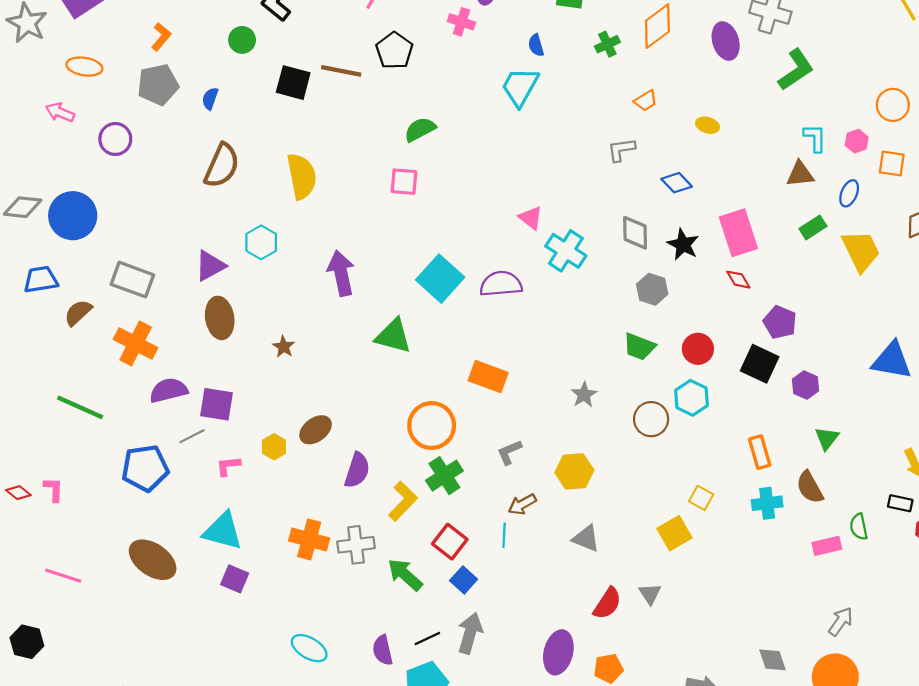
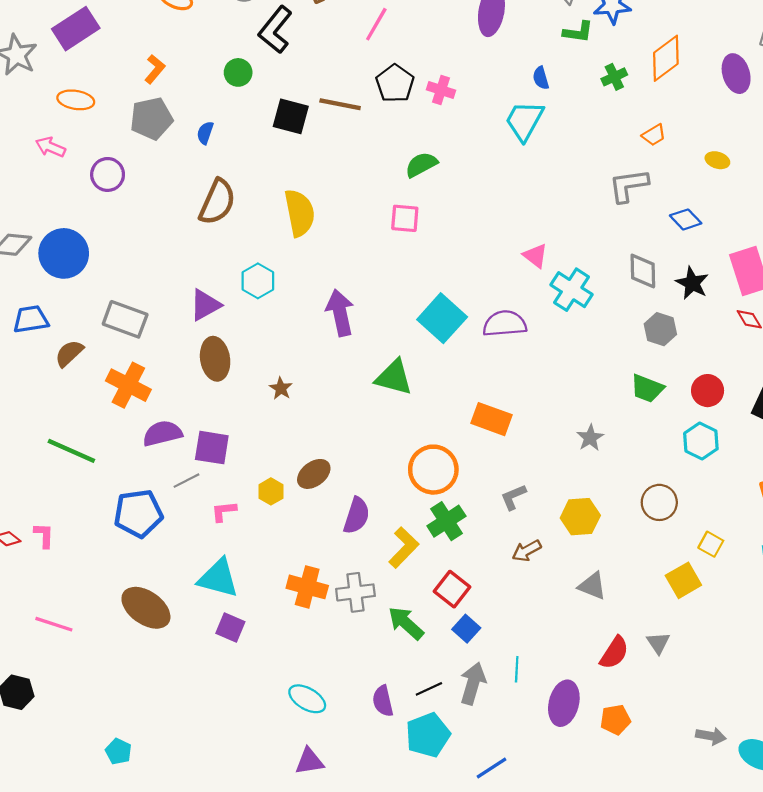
pink cross: (461, 22) -> (441, 90), moved
gray L-shape: (621, 150) -> (629, 185), size x1.4
brown circle: (651, 419) -> (659, 502), moved
cyan line: (504, 535) -> (517, 669), moved

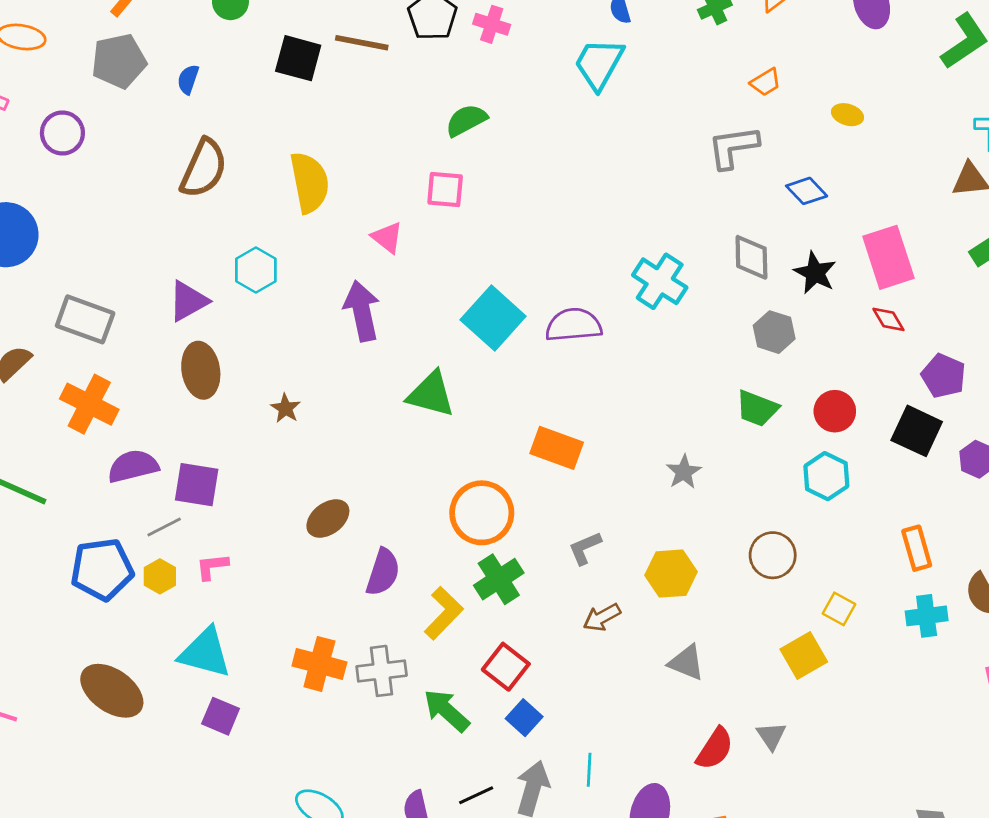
pink triangle: (535, 256) -> (387, 237), moved
yellow hexagon: (271, 491) -> (160, 576), moved

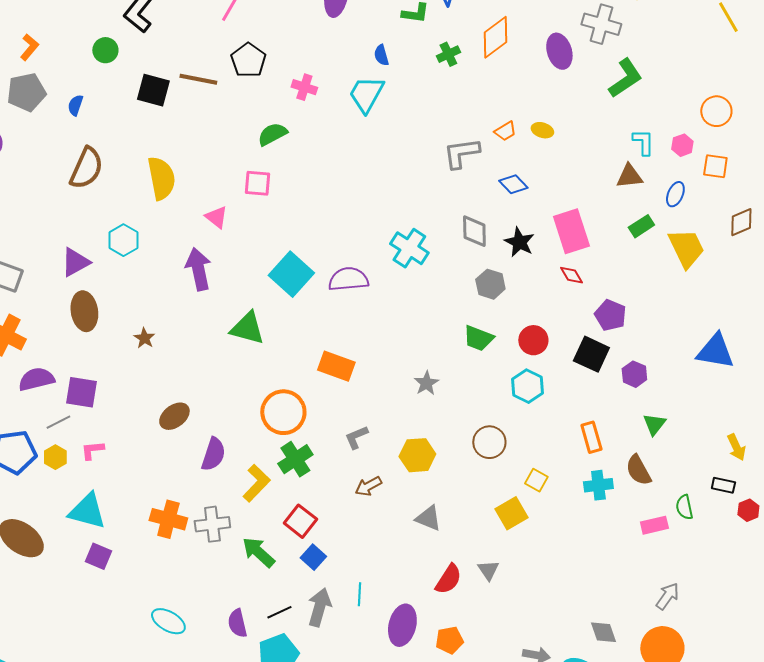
pink cross: (492, 24) -> (304, 87), moved
orange trapezoid: (766, 82) -> (505, 131), moved

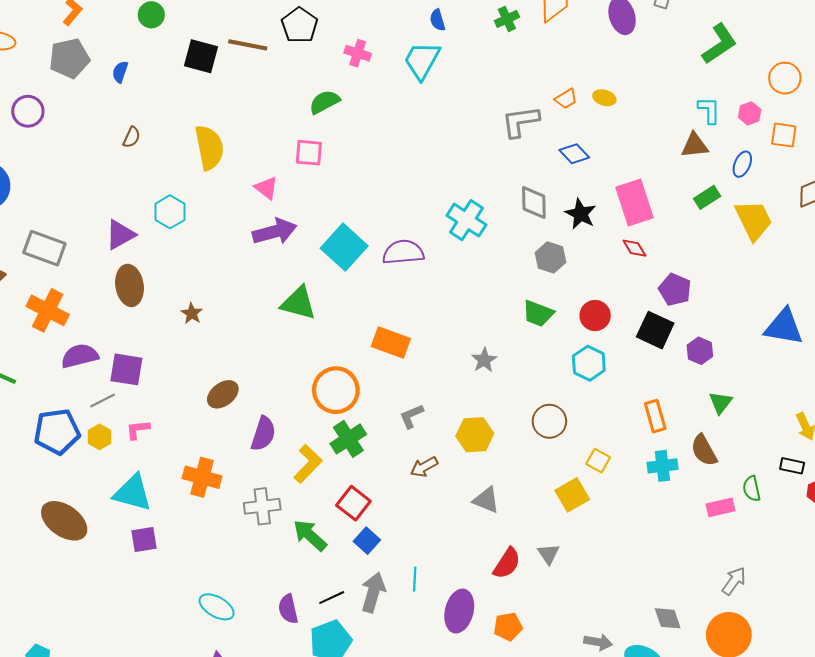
green L-shape: (625, 78) -> (719, 44), moved
brown semicircle: (86, 168) -> (132, 137), size x0.5
purple arrow: (198, 269) -> (275, 232), moved, turned 87
orange cross: (168, 519) -> (202, 477), moved
purple square: (98, 556) -> (144, 539), turned -32

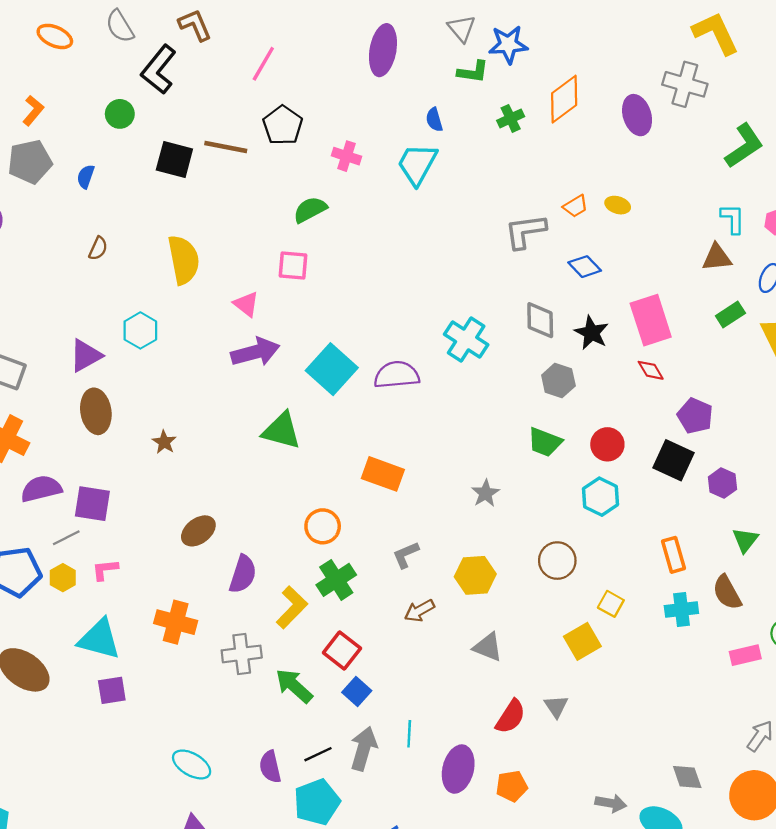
orange circle: (336, 390) -> (323, 526), size x0.7

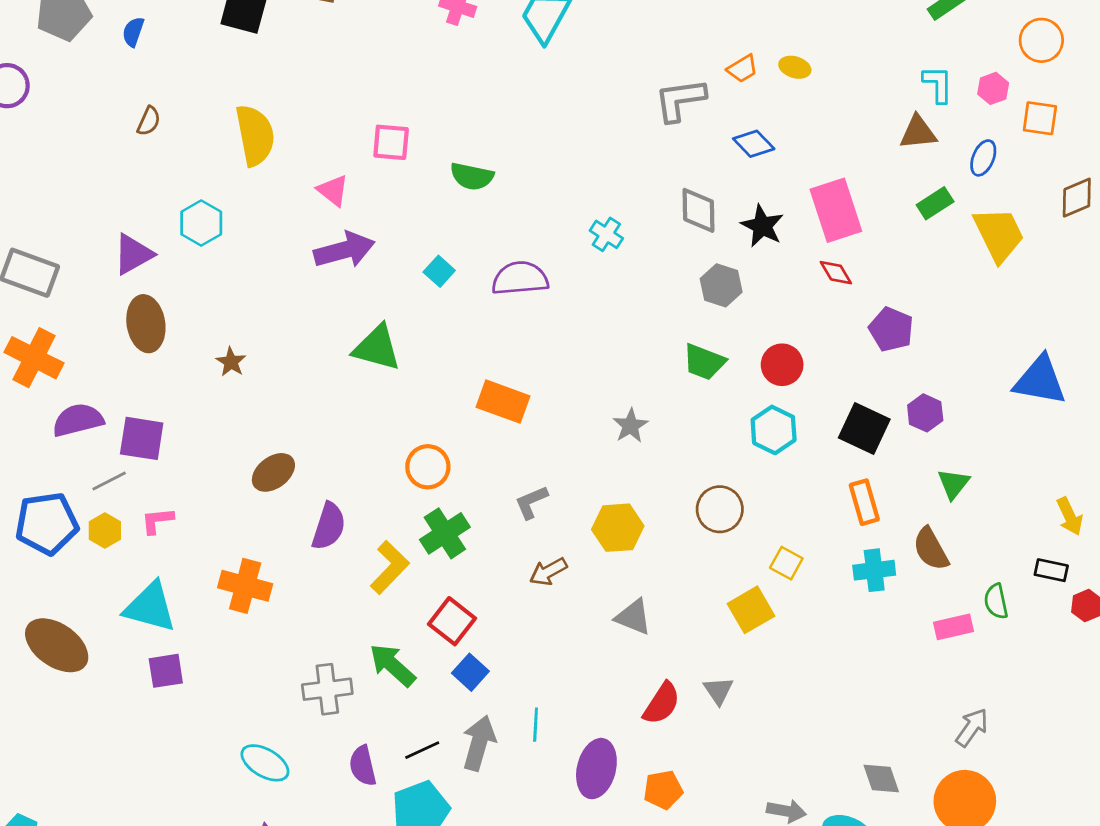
green semicircle: (310, 210) -> (472, 176), moved, turned -140
cyan cross: (466, 340) -> (606, 234), size x0.6
cyan square: (332, 369) -> (439, 271), size x0.5
black square: (673, 460) -> (864, 429), moved
gray cross: (242, 654) -> (327, 689), moved

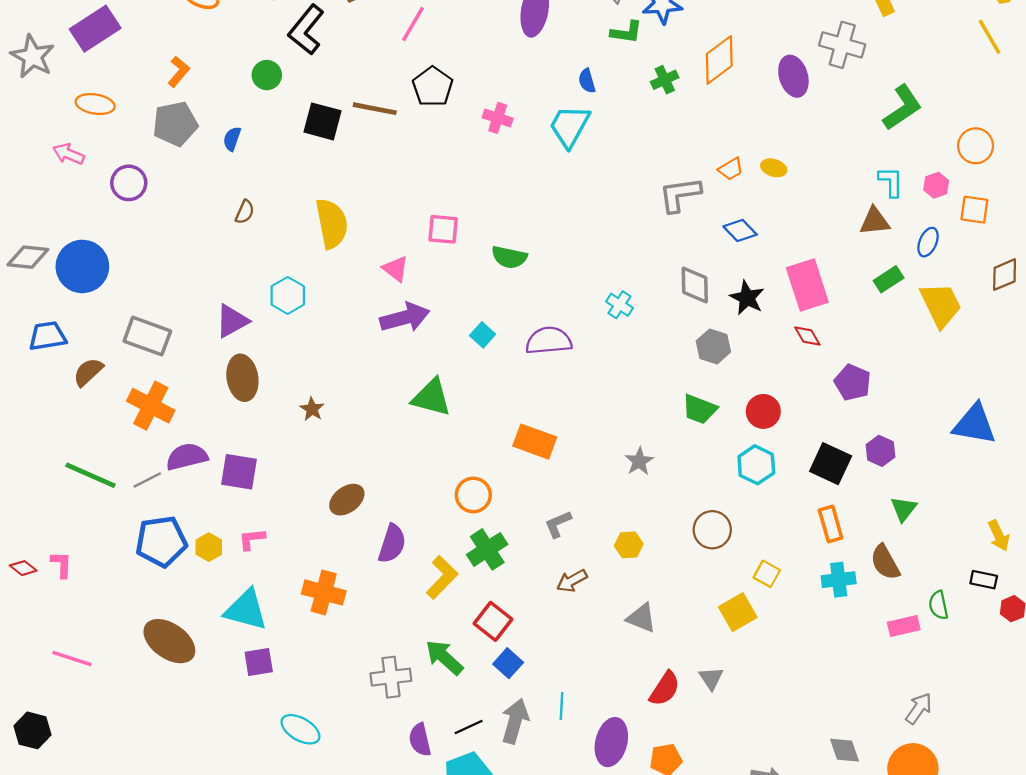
gray line: (109, 481) -> (147, 480), moved
yellow hexagon: (618, 528) -> (629, 545), size x0.7
cyan ellipse: (265, 763) -> (300, 729), moved

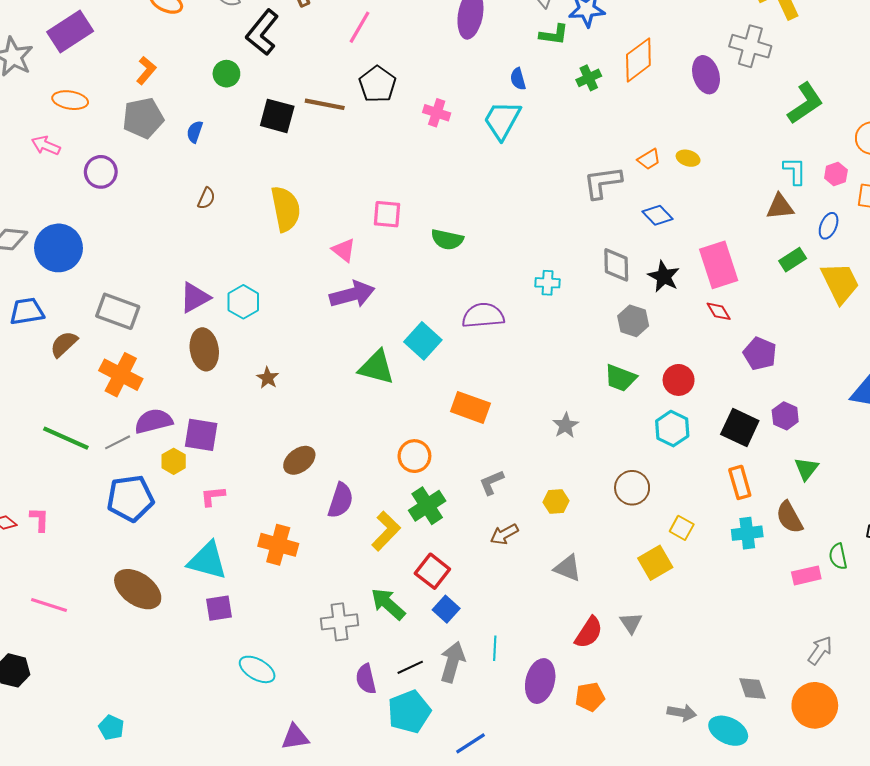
cyan hexagon: (288, 295) -> (243, 302), moved
cyan cross: (619, 305) -> (548, 283), turned -30
cyan square: (483, 335) -> (423, 341), moved, size x1.6
yellow hexagon: (209, 547) -> (174, 461), moved

